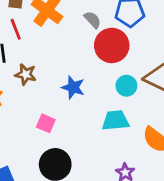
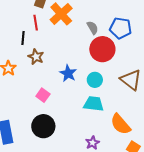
cyan circle: (126, 86) -> (95, 80), moved

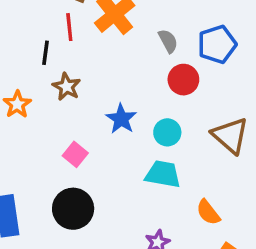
blue pentagon: (121, 28) -> (217, 44), turned -30
red circle: (102, 49) -> (183, 80), size x0.7
orange semicircle: (121, 124) -> (208, 212), size x0.7

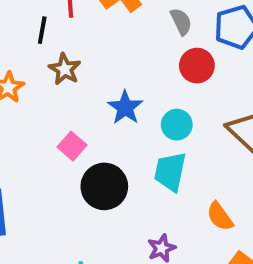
cyan trapezoid: (163, 174) -> (170, 172), turned -90
black circle: (73, 209) -> (104, 186), moved

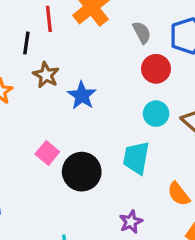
blue star: (125, 108) -> (82, 95), moved
cyan circle: (177, 125) -> (156, 114), moved
pink square: (72, 146) -> (47, 153), moved

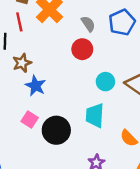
red circle: (156, 69) -> (82, 49), moved
brown star: (46, 75) -> (22, 63), turned 30
blue star: (82, 95) -> (35, 86), moved

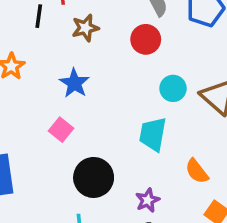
brown star: (22, 63) -> (85, 28), moved
black circle: (56, 130) -> (94, 177), moved

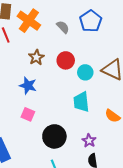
brown star: (85, 28) -> (36, 57), moved
red circle: (146, 39) -> (66, 60), moved

